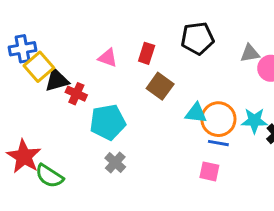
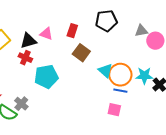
black triangle: (57, 80) -> (28, 41), moved
cyan triangle: (196, 113) -> (105, 71), turned 35
gray cross: (115, 162) -> (21, 104), moved

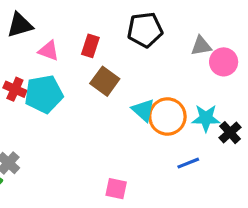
black triangle: (28, 41) -> (20, 25), moved
cyan pentagon: (46, 77) -> (44, 94), moved
blue line: (120, 91) -> (188, 163), moved, turned -32
pink square: (114, 110) -> (116, 189), moved

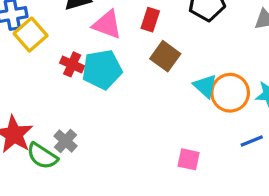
pink triangle: (49, 51) -> (107, 25), size x1.4
pink square: (116, 189) -> (189, 159), moved

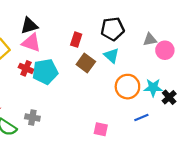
pink triangle: (107, 25) -> (31, 43), moved
cyan triangle: (205, 86) -> (111, 56), moved
gray cross: (65, 141) -> (32, 118), moved, turned -32

